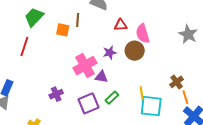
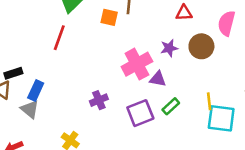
pink semicircle: (143, 34) -> (226, 23), moved, turned 30

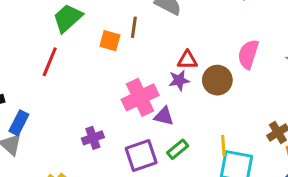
red triangle: (184, 13) -> (187, 60), moved

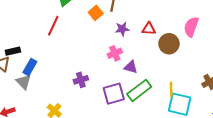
orange square: (110, 41) -> (96, 13), turned 32
purple star: (179, 80) -> (122, 29), moved
pink cross: (140, 97) -> (115, 53), size x0.6
green rectangle: (178, 149) -> (139, 90), size x1.6

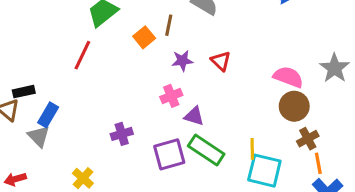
pink semicircle: (191, 27) -> (288, 77), moved, turned 90
red triangle: (149, 29) -> (221, 61), turned 40
brown circle: (169, 44) -> (294, 106), moved
green rectangle: (139, 90) -> (206, 150), turned 70

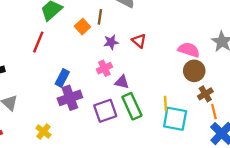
blue rectangle: (48, 115) -> (62, 78), moved
purple cross: (122, 134) -> (70, 98), size x1.5
green rectangle: (206, 150) -> (132, 106), turned 35

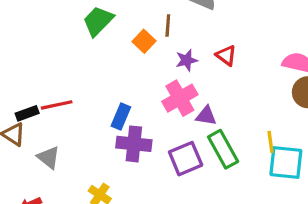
red line: (38, 42) -> (57, 105), moved, turned 60
pink cross: (104, 68) -> (180, 98), size x1.5
purple cross: (70, 98) -> (134, 144), turned 30

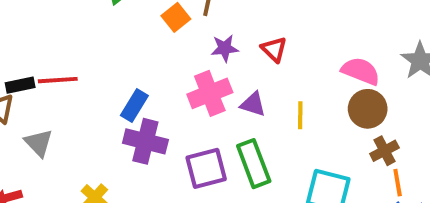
purple triangle: (206, 116) -> (253, 104), moved
yellow line: (270, 142) -> (300, 115), moved

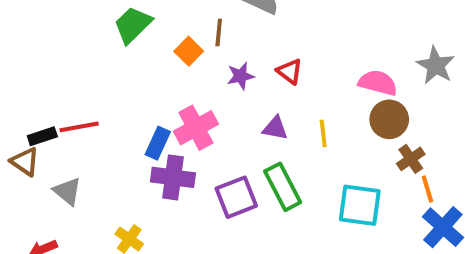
pink cross: (210, 93) -> (196, 128), moved

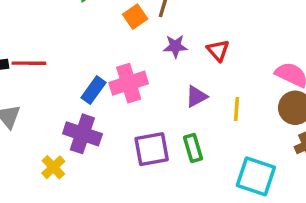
purple triangle: (275, 128) -> (196, 97), turned -50
purple cross: (173, 177) -> (82, 134), moved
green rectangle: (283, 187) -> (193, 148), size x0.7

